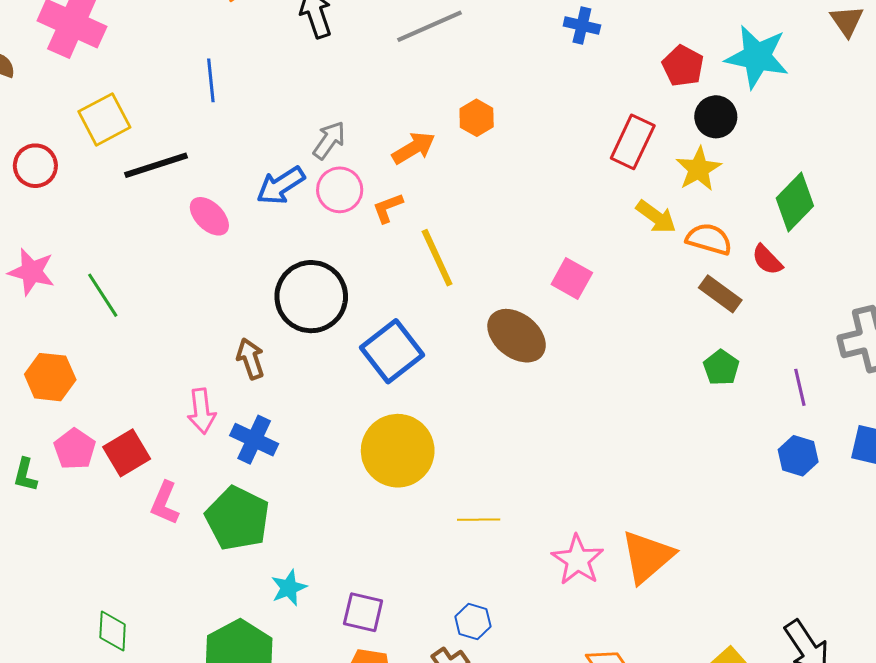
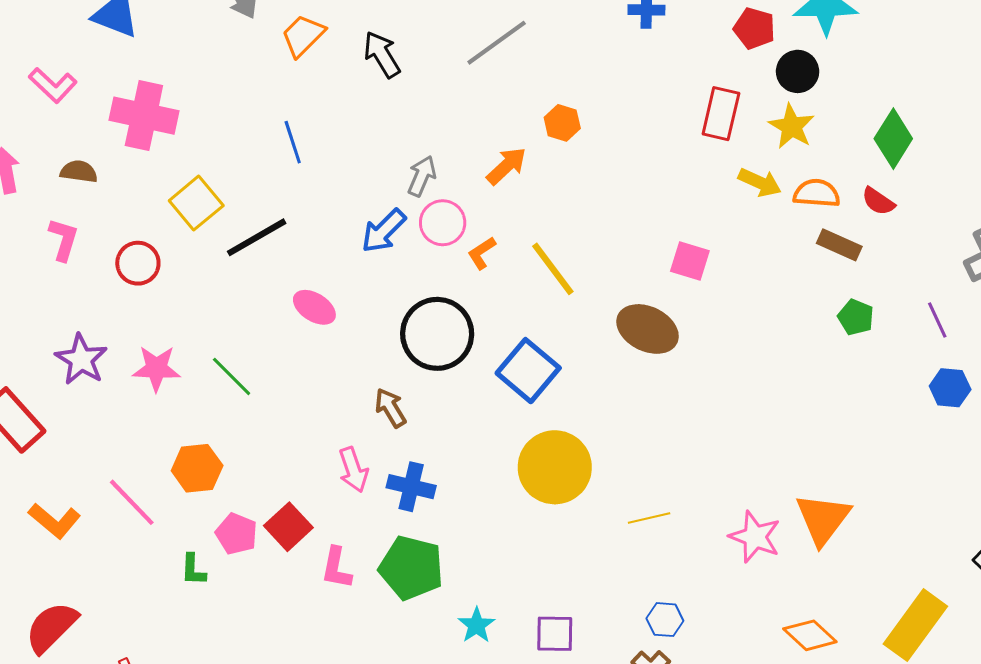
orange L-shape: (388, 208) -> (482, 253), moved
pink ellipse: (209, 216) -> (314, 307), moved

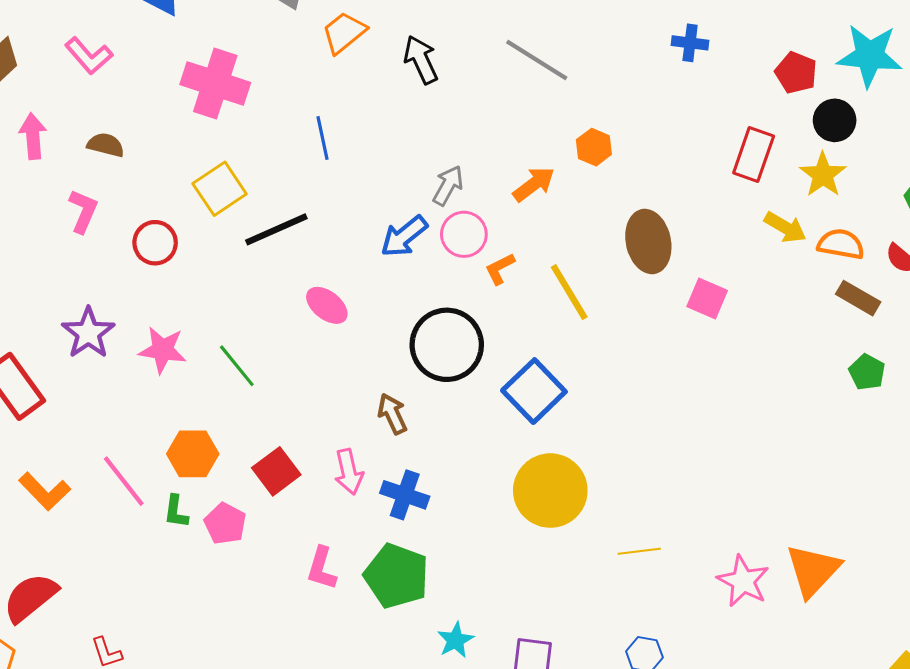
gray line: (497, 43) -> (537, 60), turned 62
pink cross: (144, 116) -> (215, 83), moved
brown ellipse: (648, 329) -> (648, 242), moved, turned 46
red square: (288, 527) -> (276, 471), moved
green L-shape: (193, 570) -> (176, 512), moved

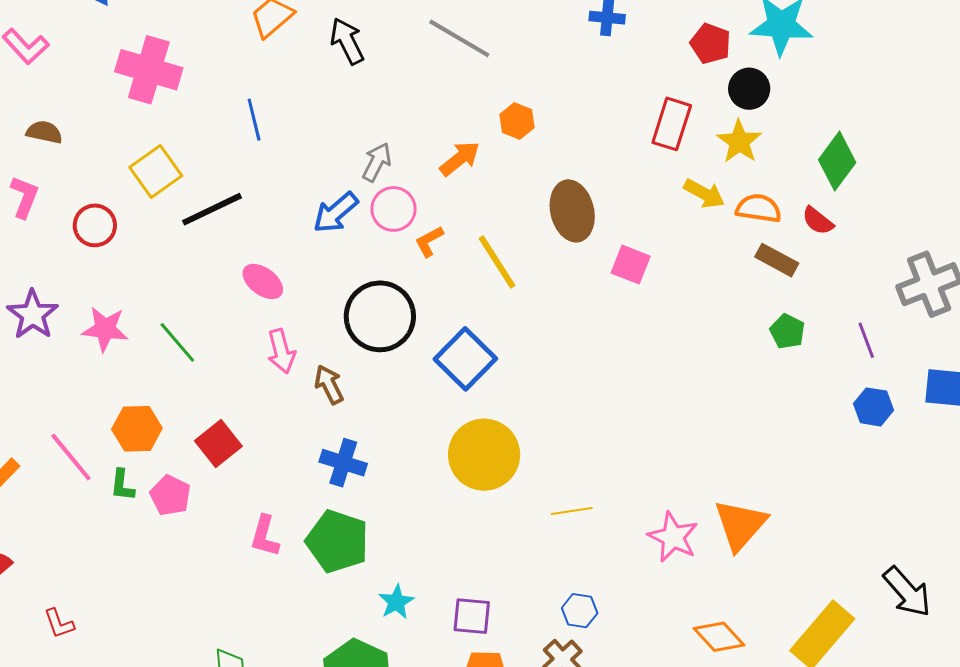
pink arrow: (349, 472) -> (281, 351), moved

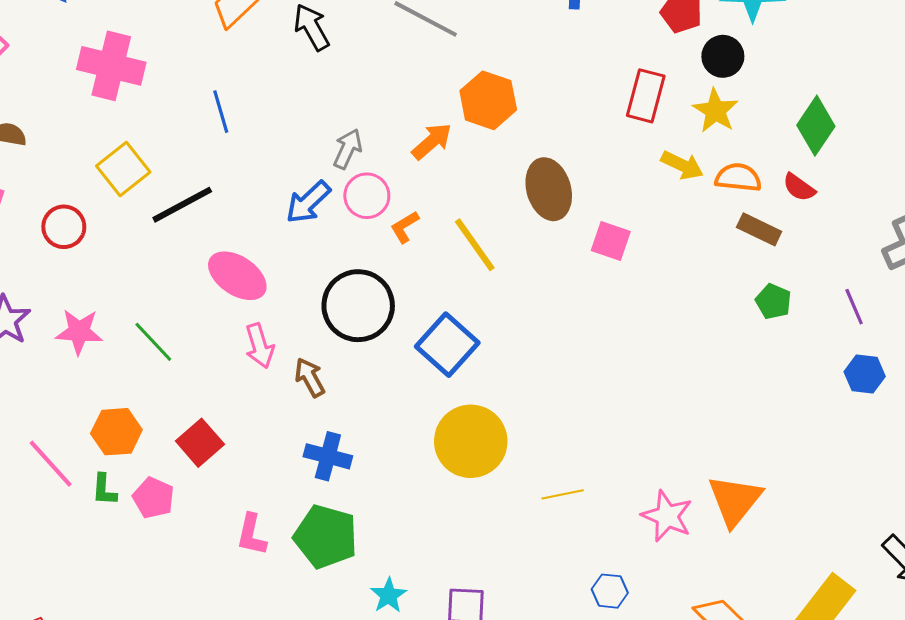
orange hexagon: (517, 121) -> (488, 100), size x1.6
pink ellipse: (263, 281) -> (237, 276), size x1.4
blue hexagon: (580, 611) -> (610, 591), moved

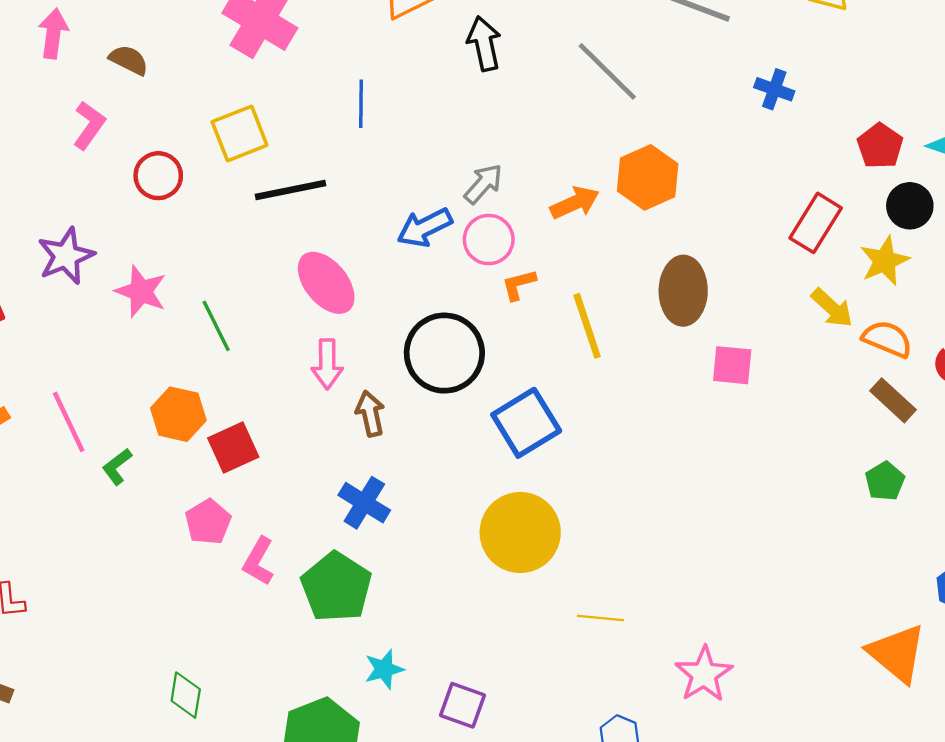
pink square: (611, 241) -> (732, 365), turned -30
orange hexagon: (116, 432) -> (178, 414), moved
green L-shape: (104, 490) -> (117, 467), turned 32
pink pentagon: (154, 498) -> (208, 522), moved
orange triangle: (735, 500) -> (897, 653), moved, turned -46

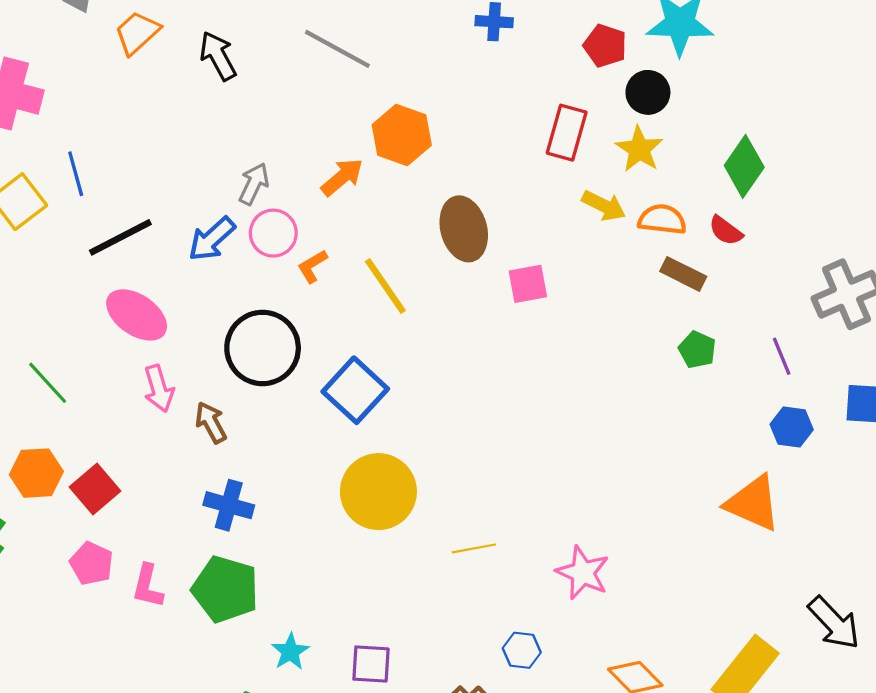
blue line: (361, 104) -> (76, 174), moved
black line: (290, 190) -> (120, 237), moved

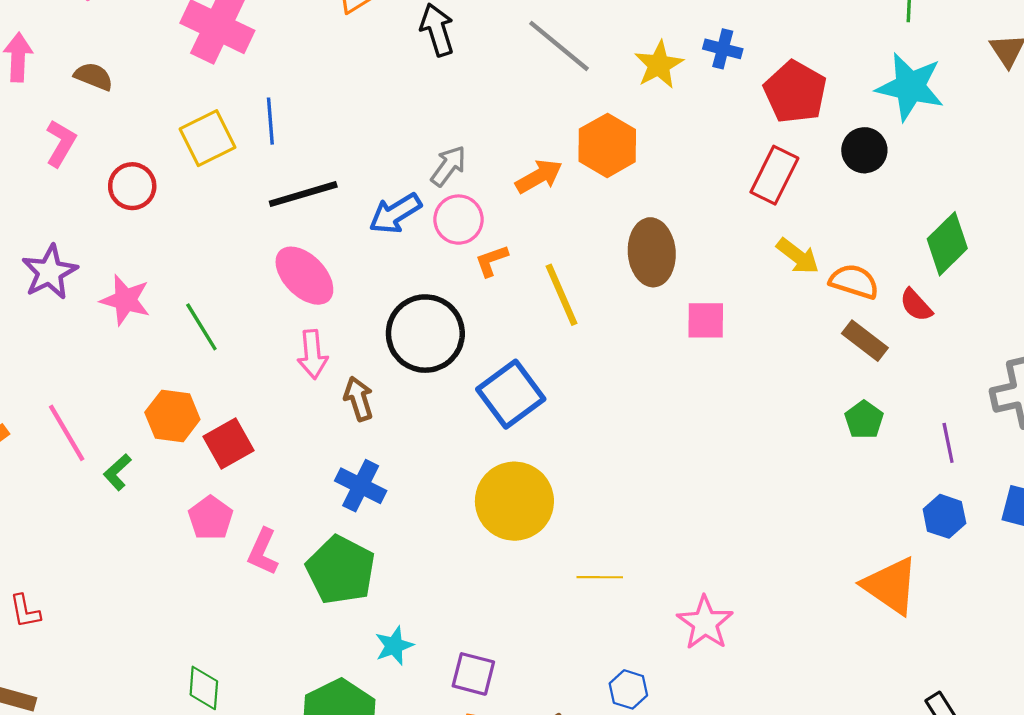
red pentagon: (605, 46) -> (795, 92), moved, size x1.4
yellow star: (639, 149) -> (659, 65), moved

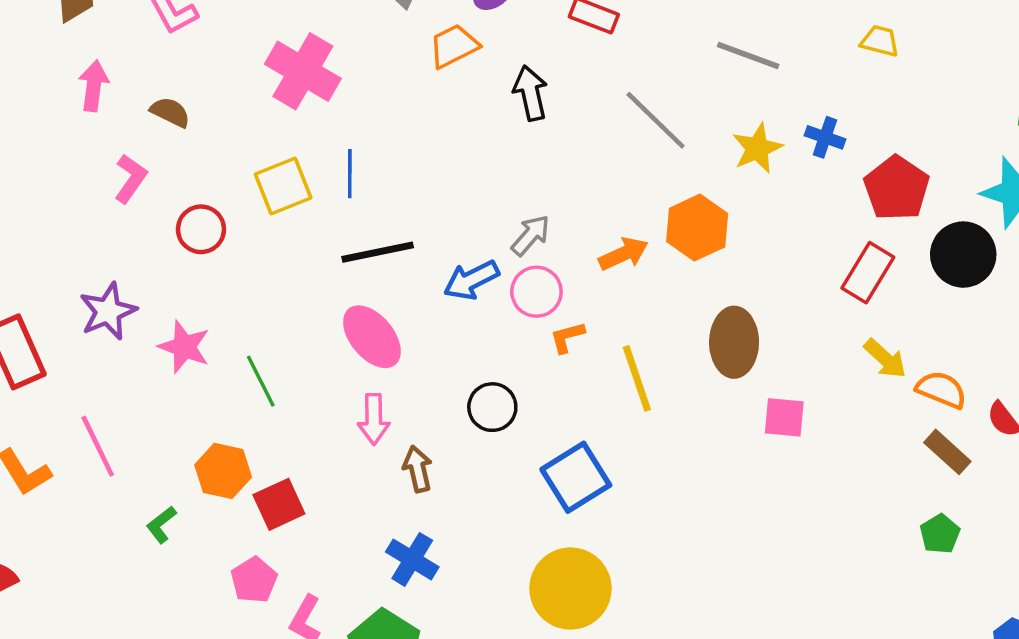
black circle: (864, 150) -> (963, 255), size x1.4
black circle: (425, 334) -> (492, 407), size x0.6
pink line: (67, 433) -> (98, 446), moved

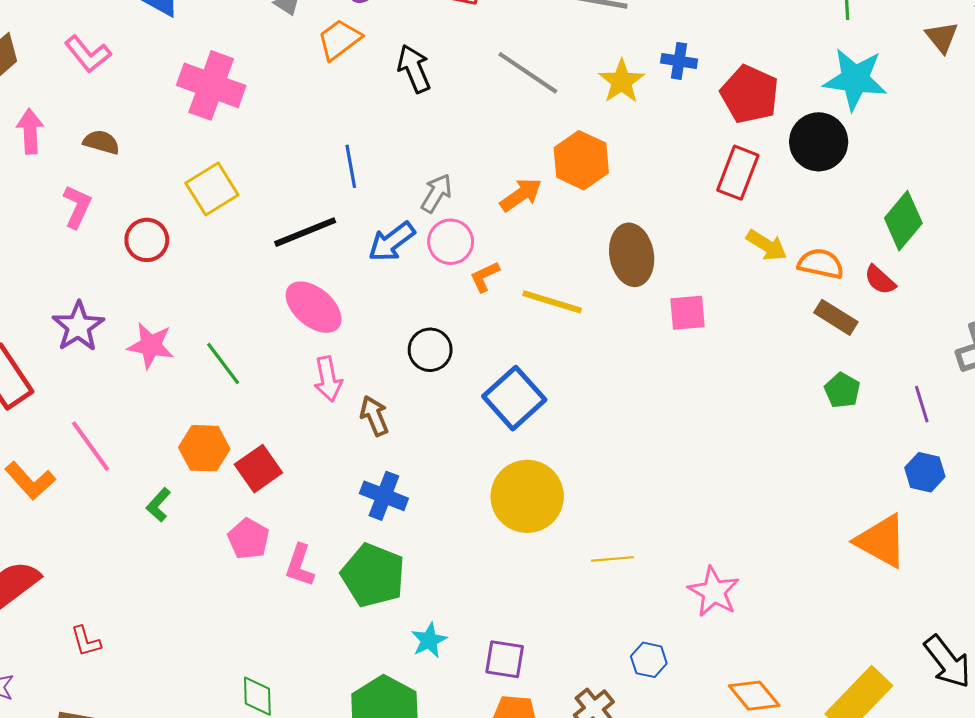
blue line: (350, 174) -> (351, 166), moved
yellow line: (637, 378) -> (552, 302), turned -44

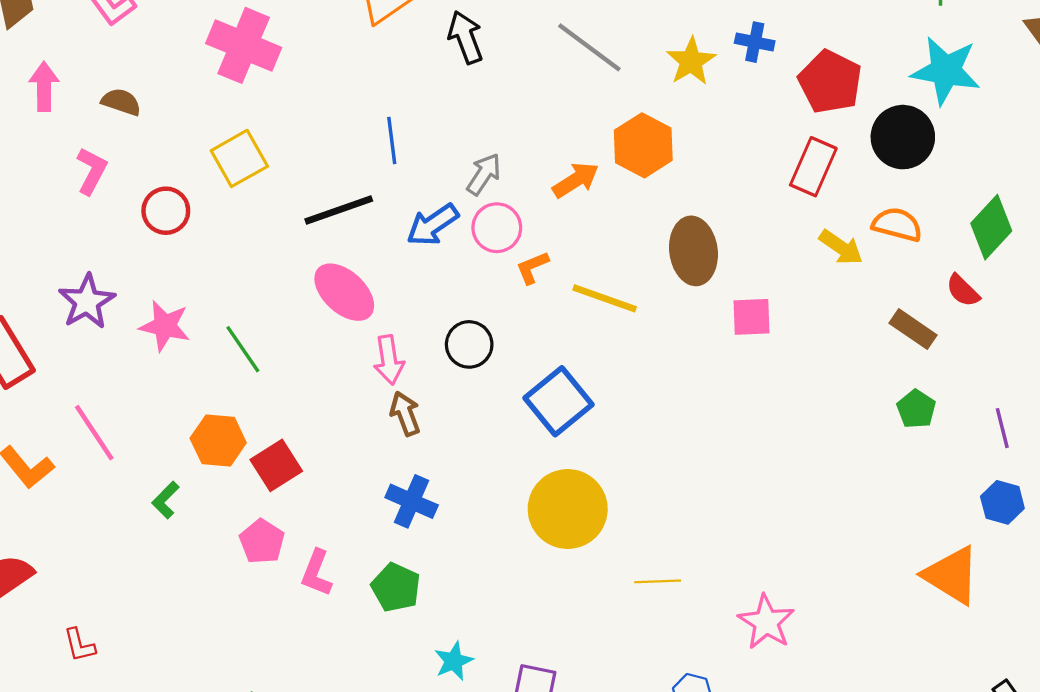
orange semicircle: (821, 264) -> (897, 224), moved
pink arrow: (328, 379) -> (389, 360), moved
green pentagon: (373, 575) -> (396, 587), size x0.7

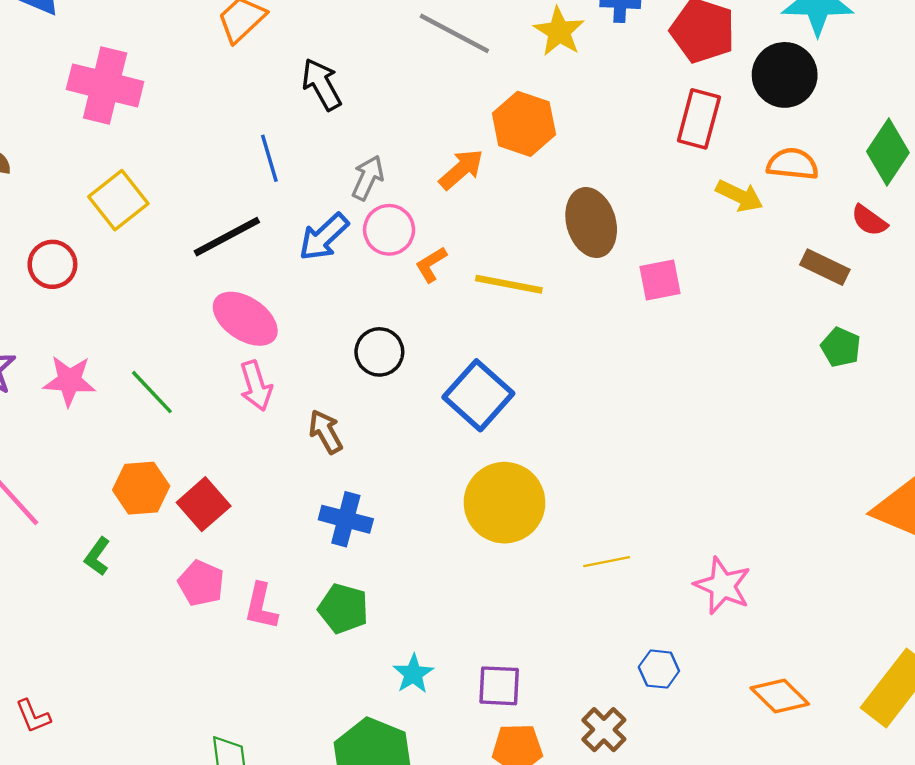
black arrow: (466, 37) -> (322, 84), moved
pink arrow: (389, 360) -> (256, 386), moved

